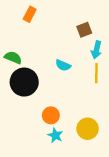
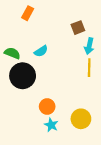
cyan semicircle: (63, 65) -> (41, 51), moved, turned -56

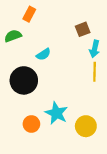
green semicircle: (12, 53) -> (13, 36), moved, turned -42
orange circle: (47, 106) -> (31, 124), moved
cyan star: (51, 125) -> (56, 113), moved, size x1.5

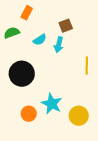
brown square: (83, 29) -> (66, 26), moved
cyan arrow: (95, 49) -> (59, 45), moved
cyan semicircle: (43, 54) -> (40, 40), moved

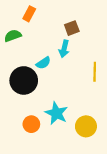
cyan semicircle: (40, 40) -> (43, 63), moved

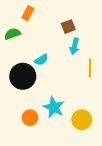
cyan arrow: (64, 49) -> (75, 46), moved

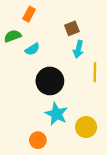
cyan semicircle: (41, 60) -> (32, 49), moved
black circle: (23, 76) -> (50, 81), moved
orange circle: (30, 118) -> (38, 140), moved

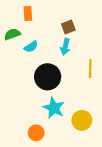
orange rectangle: (29, 14) -> (28, 13), turned -32
cyan arrow: (78, 49) -> (65, 47), moved

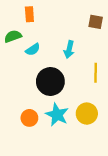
brown square: (68, 27) -> (96, 22), moved, turned 32
yellow circle: (82, 120) -> (87, 114), moved
orange circle: (36, 133) -> (29, 118), moved

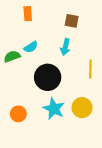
brown square: (96, 22) -> (72, 21), moved
green semicircle: (13, 36) -> (12, 56), moved
orange circle: (29, 118) -> (18, 114), moved

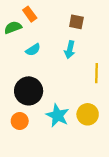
orange rectangle: (28, 14) -> (30, 14), turned -32
green semicircle: (12, 56) -> (13, 27), moved
black circle: (48, 77) -> (29, 91), moved

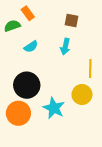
yellow circle: (88, 114) -> (82, 95), moved
orange circle: (20, 121) -> (18, 113), size x1.5

